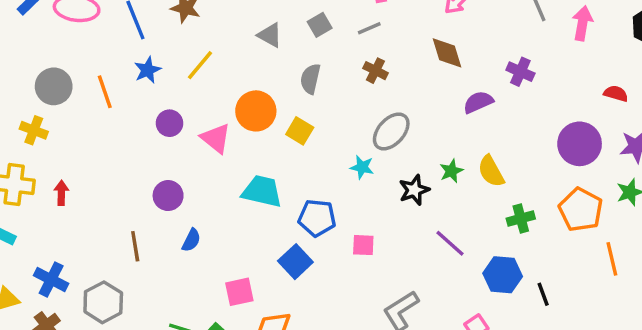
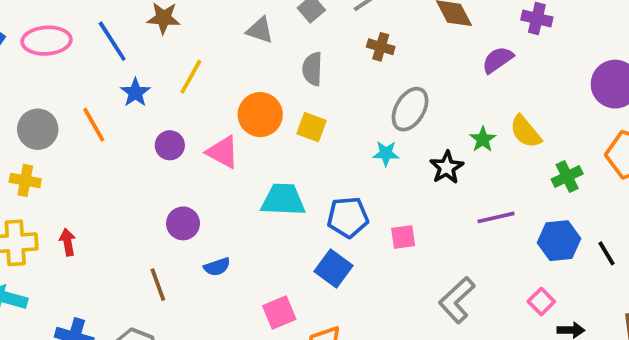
blue semicircle: (191, 240) -> (217, 267), turned 55
purple line: (450, 243) -> (496, 217), turned -44

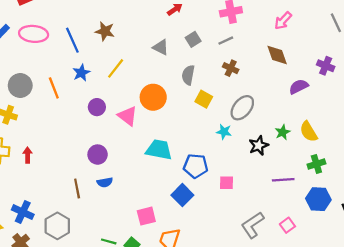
yellow square: (311, 127) -> (204, 99), moved
green cross: (567, 176) -> (316, 164), moved
blue semicircle: (217, 267) -> (105, 182), moved
pink square: (541, 302) -> (287, 225), moved

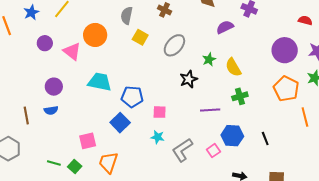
cyan star: (224, 132) -> (158, 137), moved
green star: (283, 132) -> (209, 59), moved
purple circle: (98, 155) -> (54, 87), moved
blue hexagon: (318, 199) -> (232, 136), moved

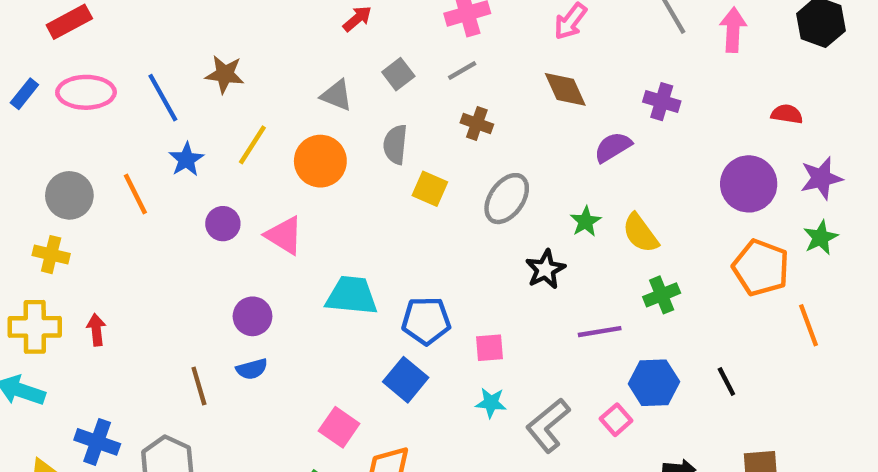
orange circle: (95, 35) -> (320, 161), moved
pink square: (88, 141) -> (339, 427), turned -36

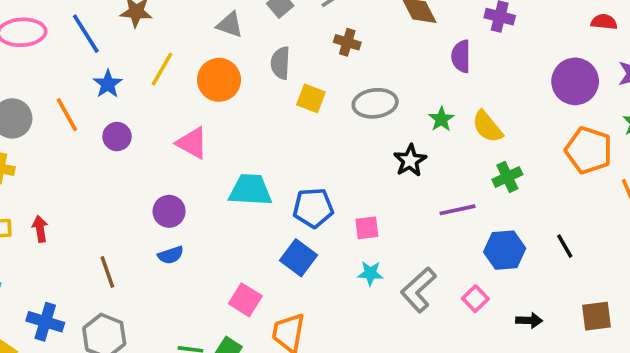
purple semicircle: (613, 147) -> (461, 56), turned -56
gray ellipse: (507, 199) -> (375, 103), turned 51
purple circle: (223, 224) -> (117, 137), moved
brown line: (199, 386) -> (107, 272), moved
pink square: (616, 420) -> (475, 299), moved

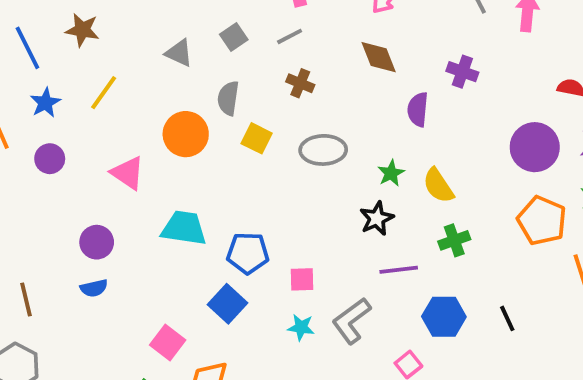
orange circle: (219, 80) -> (186, 134), moved
black star: (410, 160) -> (377, 218), moved
gray L-shape: (418, 290) -> (351, 321), moved

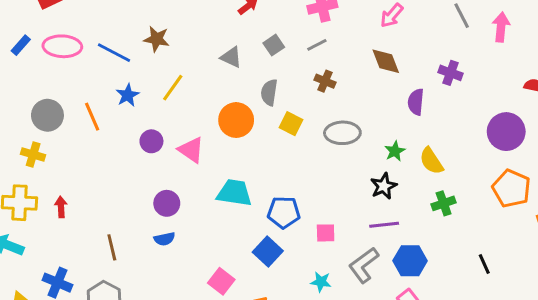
blue line: (27, 48) -> (114, 53), turned -36
purple circle: (50, 159) -> (151, 141), moved
purple line: (399, 270) -> (384, 225), moved
blue hexagon: (444, 317) -> (410, 261), moved
cyan star: (301, 327) -> (321, 282), moved

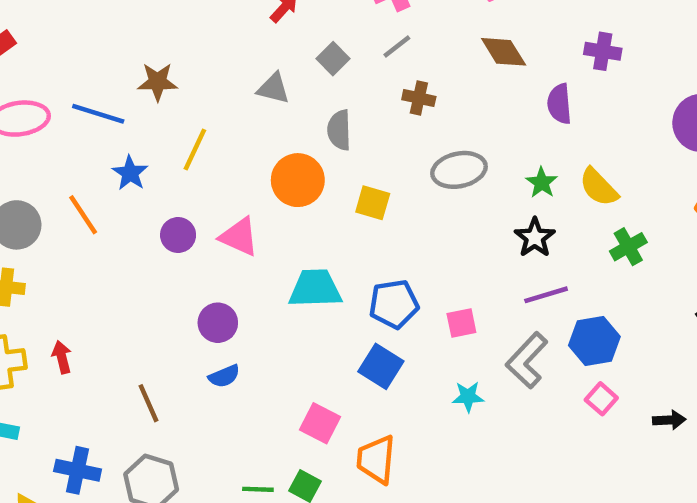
yellow square: (291, 124) -> (373, 203), moved

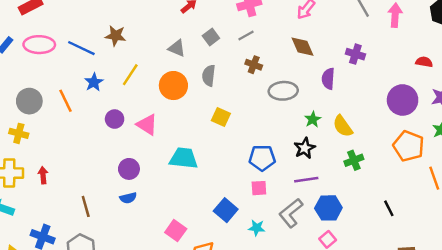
gray ellipse: (459, 170) -> (283, 91), moved
orange circle: (298, 180) -> (173, 86), moved
blue pentagon: (394, 304) -> (262, 158), moved
blue square: (381, 366) -> (226, 210), moved

